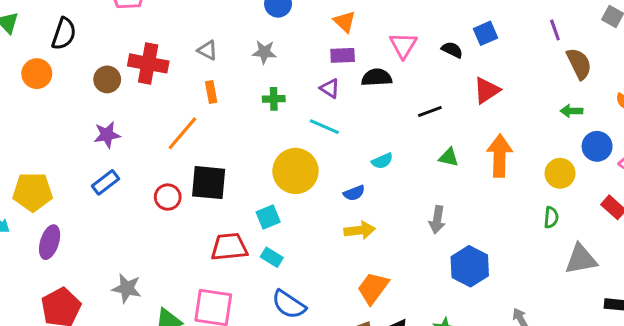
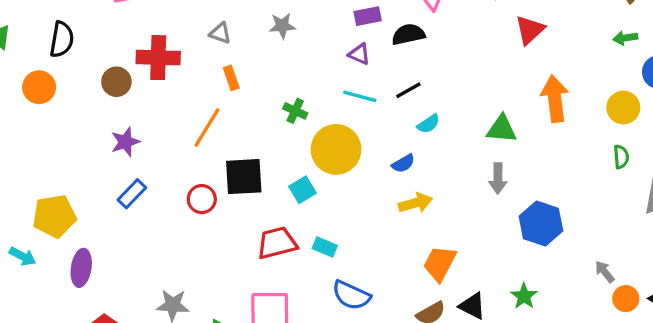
green cross: (274, 99) -> (295, 111), moved, turned 35
black line: (430, 111) -> (408, 90), moved
green triangle: (449, 157) -> (502, 129), moved, size x1.4
cyan square: (268, 217) -> (303, 190), moved

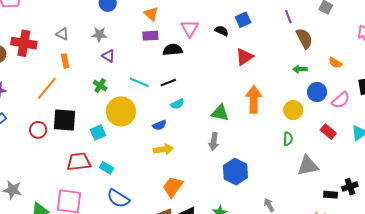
purple triangle: (359, 54) -> (108, 56), moved

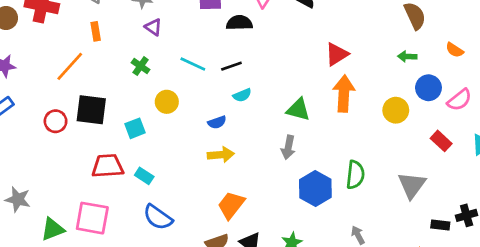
red triangle: (244, 57) -> (337, 54), moved
yellow circle: (121, 111) -> (167, 102), size x0.6
green semicircle: (288, 139) -> (355, 175), moved, size x1.5
gray triangle: (308, 166) -> (412, 185), turned -45

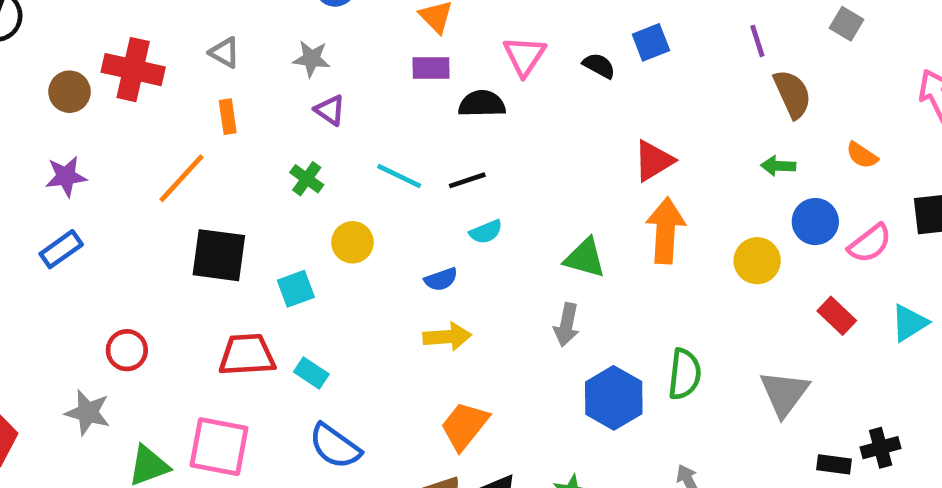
red circle: (56, 121) -> (127, 350), moved

